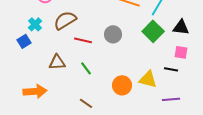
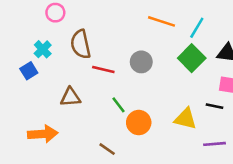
brown semicircle: (65, 20) -> (81, 44), turned -70
green line: (86, 68) -> (118, 105), moved
orange circle: (122, 85) -> (139, 123), moved

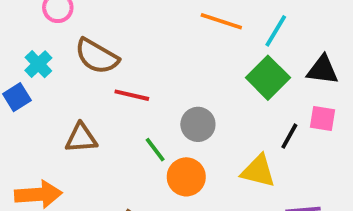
brown semicircle: (81, 44) -> (97, 56), turned -48
gray circle: (141, 62) -> (198, 124), moved
black line: (214, 106) -> (289, 136), moved, turned -72

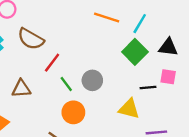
red line: (132, 95) -> (52, 63), turned -66
black line: (289, 136) -> (148, 87), turned 56
green line: (155, 150) -> (66, 84), moved
orange circle: (186, 177) -> (73, 112), moved

